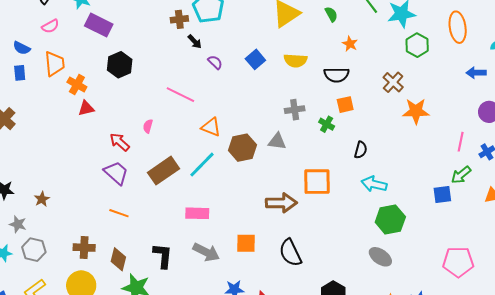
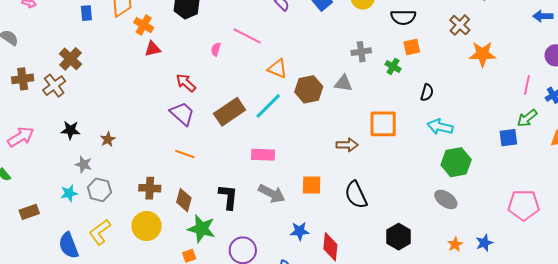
pink semicircle: (148, 126) -> (216, 49), moved
brown arrow: (281, 203) -> (347, 145), size x0.7

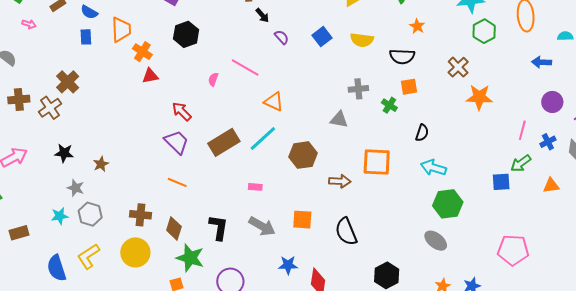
brown hexagon: (309, 89) -> (303, 155), moved
pink rectangle: (263, 155) -> (255, 187), size x0.6

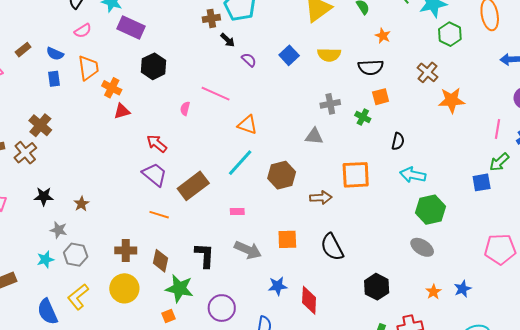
brown rectangle: (224, 142) -> (193, 186), moved

